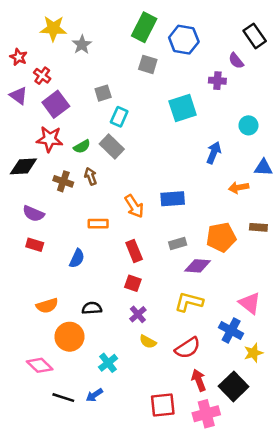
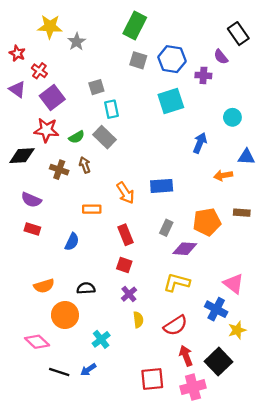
blue hexagon: (184, 40) -> (172, 59), moved
cyan rectangle: (119, 117) -> (112, 109), turned -36
gray rectangle: (178, 243) -> (166, 228), turned -49
yellow semicircle: (148, 342) -> (138, 320), turned -126

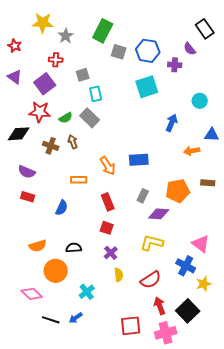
green rectangle: (135, 25) -> (103, 31), moved
red cross: (39, 71) -> (56, 60), moved, turned -32

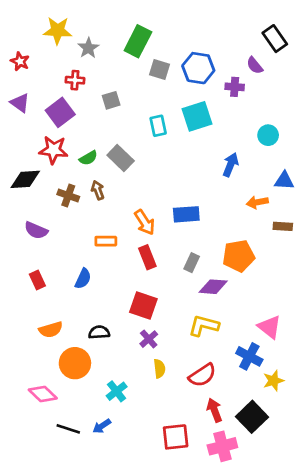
cyan rectangle: (96, 94) -> (158, 126), moved
brown rectangle: (208, 183) -> (283, 226), moved
red rectangle: (28, 197) -> (37, 280), moved, turned 48
red rectangle: (108, 202) -> (147, 257), moved
red square: (107, 228) -> (143, 305), size x1.5

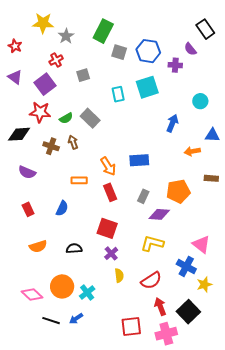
red cross: (75, 80) -> (56, 60), turned -32
brown rectangle: (283, 226) -> (211, 178), moved
orange circle: (75, 363) -> (62, 286), moved

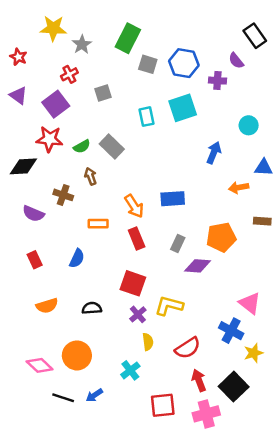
brown cross: (51, 146) -> (63, 195), moved
yellow L-shape: (152, 243) -> (169, 306), moved
cyan cross: (87, 292) -> (130, 370), moved

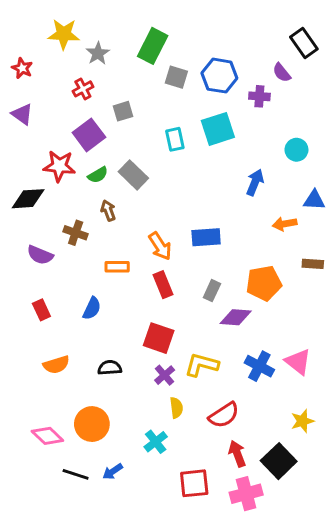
purple square: (56, 104) -> (89, 135), moved
blue cross: (231, 331) -> (259, 366), moved

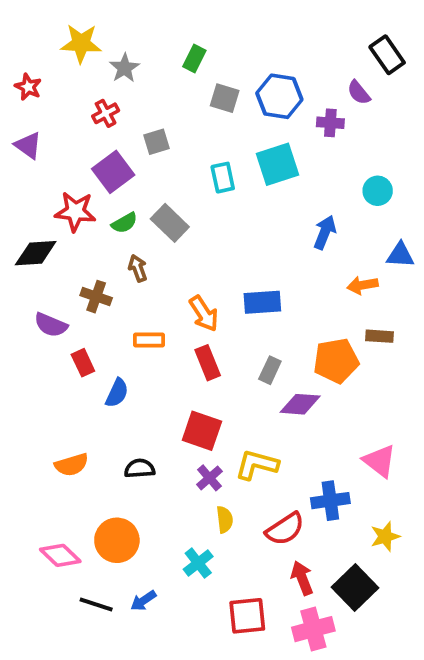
green rectangle: (153, 46) -> (194, 59), size x0.6
brown rectangle: (313, 264) -> (380, 336), moved
red rectangle: (41, 310) -> (83, 363), moved
blue cross: (259, 366) -> (330, 501), moved, turned -36

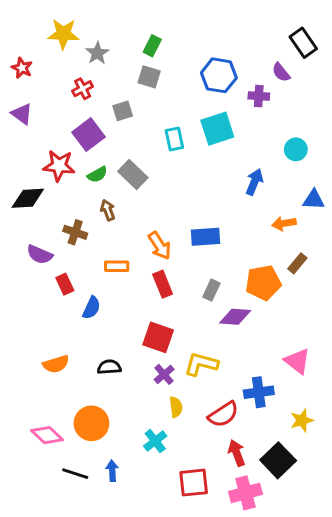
gray square: (225, 98) -> (149, 77), moved
brown rectangle: (380, 336) -> (297, 263), turned -54
blue arrow: (143, 601) -> (112, 471), turned 120

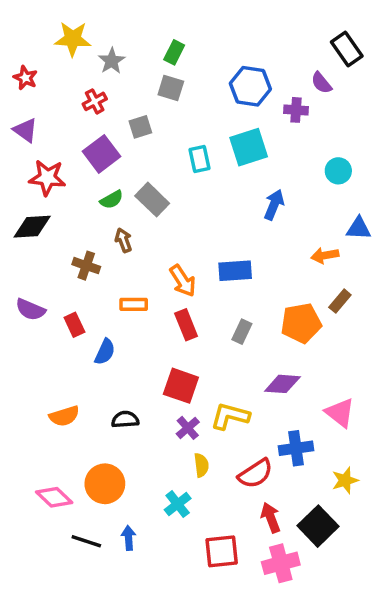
red star: (59, 166) -> (47, 178), moved
blue arrow: (254, 182) -> (274, 205), moved
purple semicircle: (40, 255) -> (30, 310), moved
purple diamond: (235, 317) -> (282, 384), moved

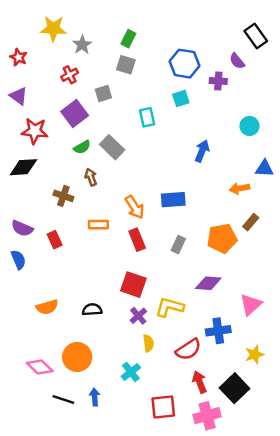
cyan square: (249, 147) -> (181, 98), moved, size x0.6
blue semicircle: (105, 352) -> (18, 260), moved, turned -48
pink triangle: (340, 413) -> (251, 305), turned 40

